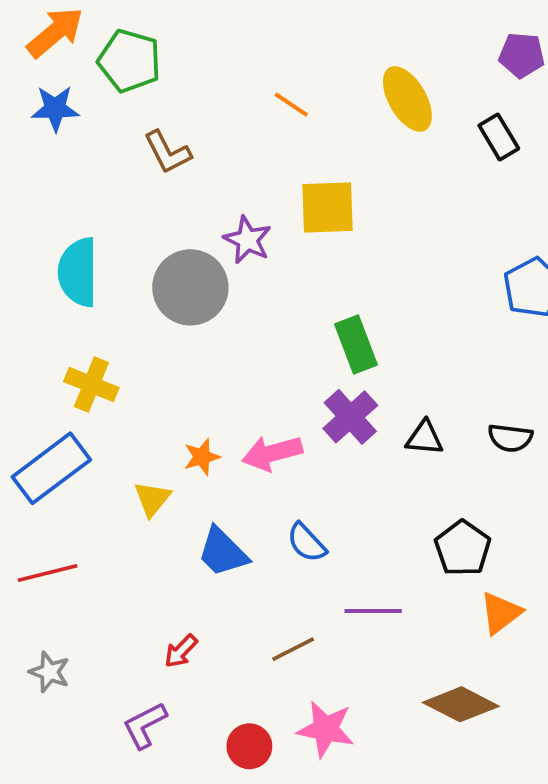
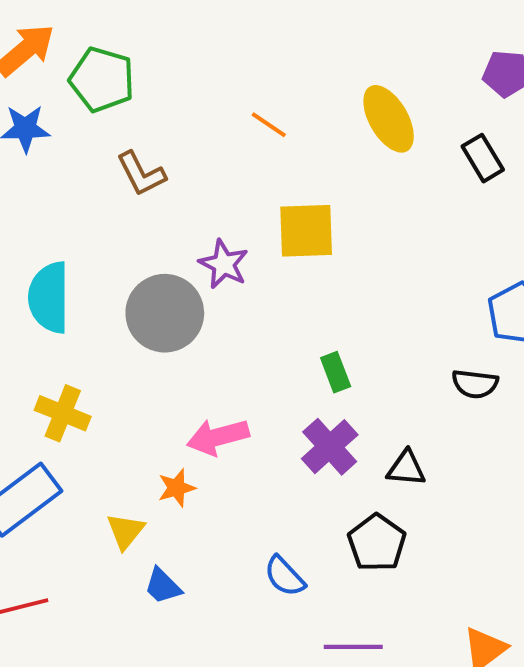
green rectangle: (356, 345) -> (336, 372), size x0.7
black semicircle: (510, 438) -> (475, 384), moved
pink arrow: (272, 453) -> (218, 437), moved
black pentagon: (463, 548) -> (377, 543), moved
blue trapezoid: (223, 552) -> (163, 586), moved, size x0.7

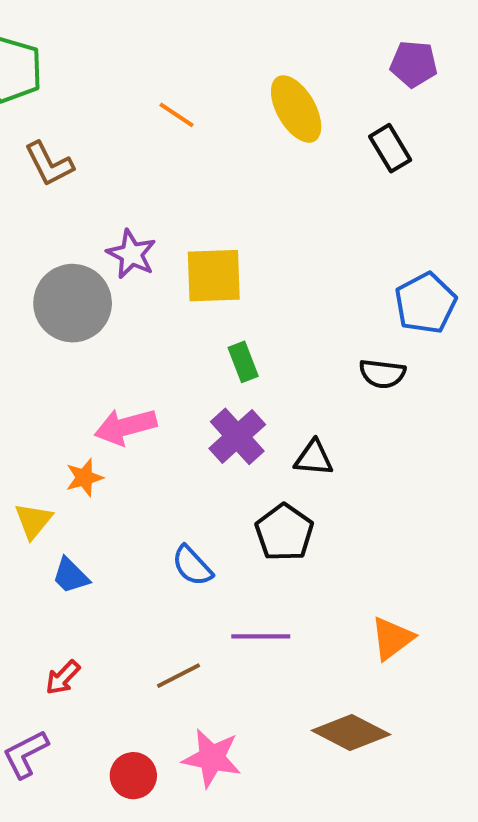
yellow square: (306, 231) -> (214, 276), moved

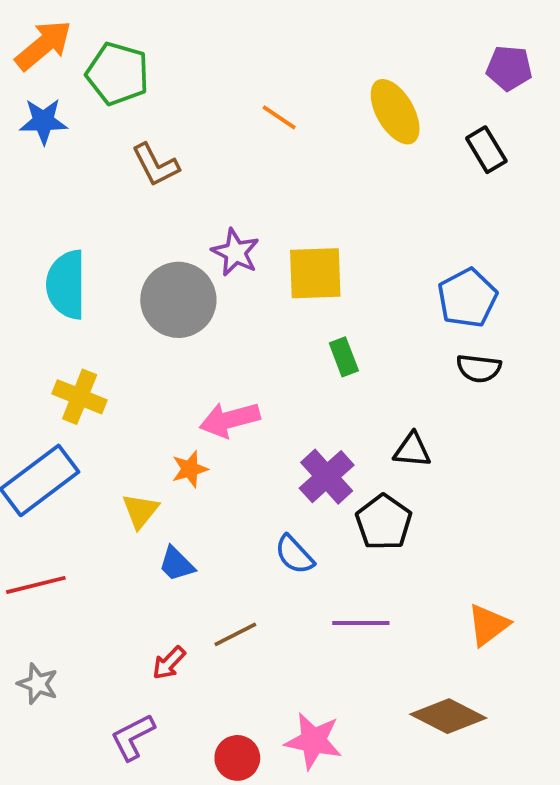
blue pentagon: (425, 303) -> (467, 298), moved
purple cross: (237, 436) -> (327, 477), moved
brown line: (178, 676) -> (235, 634), moved

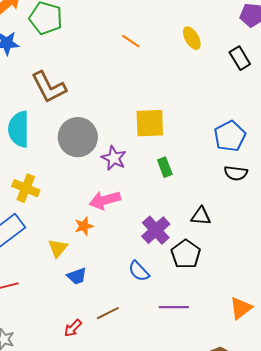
yellow ellipse: (395, 112) -> (192, 38), size x0.7
brown L-shape: (156, 165) -> (49, 87), moved, size x1.4
purple star: (235, 252) -> (114, 158), moved
blue trapezoid: (176, 564) -> (77, 276), turned -65

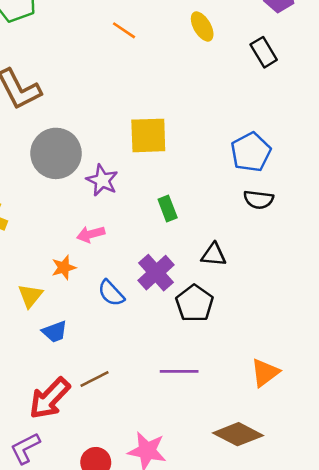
green rectangle: (165, 167) -> (168, 209), moved
pink arrow: (105, 200) -> (91, 234), size x0.7
blue semicircle: (139, 271) -> (111, 293), moved
red arrow: (73, 328) -> (50, 398), size x1.8

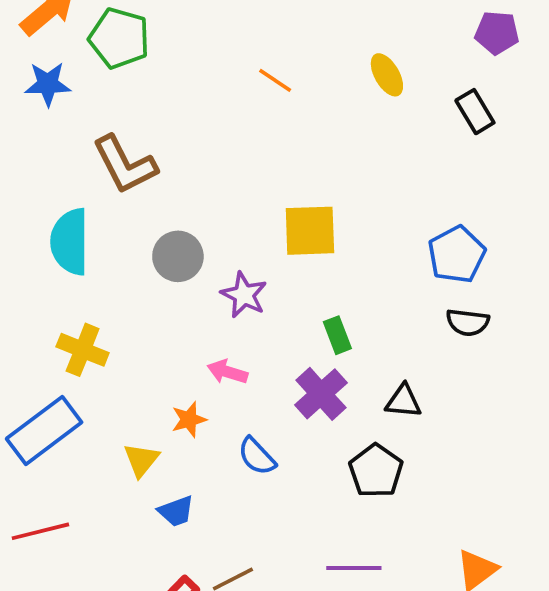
gray circle: (56, 153) -> (178, 256), size x0.7
pink arrow: (91, 234) -> (227, 372), turned 32
purple cross: (156, 273) -> (321, 394), moved

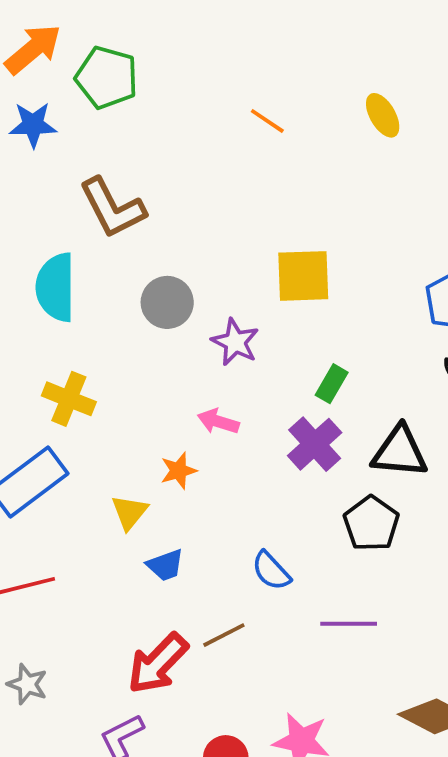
green rectangle: (337, 335) -> (332, 384), turned 51
black triangle: (403, 401) -> (400, 452), size x1.5
blue semicircle: (257, 456) -> (271, 571), moved

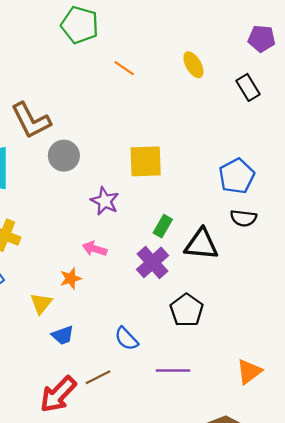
green pentagon: (107, 77) -> (80, 25), moved
gray circle: (167, 302) -> (64, 156), moved
black triangle: (400, 452) -> (201, 244), moved

